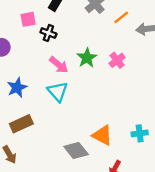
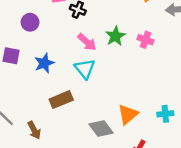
pink cross: (117, 60) -> (146, 40), turned -35
brown rectangle: (21, 124) -> (61, 100), moved
orange triangle: (102, 135) -> (128, 114), turned 50

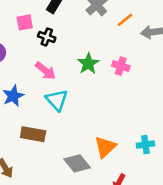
pink arrow: (87, 42) -> (45, 71), moved
brown rectangle: (61, 100) -> (33, 134), turned 35

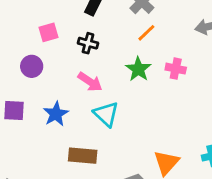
orange line: (125, 20) -> (146, 33), moved
pink square: (25, 22) -> (49, 32), moved

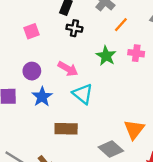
orange line: (146, 33) -> (121, 25), moved
black cross: (88, 43) -> (74, 28), moved
purple circle: (32, 66) -> (32, 71), moved

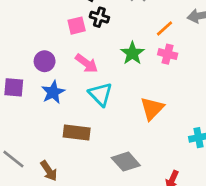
orange line: (121, 25) -> (165, 28), moved
pink square: (32, 31) -> (77, 26), moved
orange triangle: (134, 130) -> (152, 108), moved

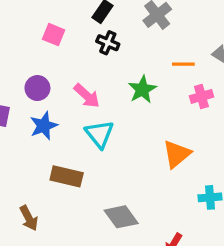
pink square: (77, 26) -> (54, 35), moved, turned 30
orange line: (165, 28) -> (183, 64), turned 36
pink cross: (168, 54) -> (201, 96), moved, turned -36
orange triangle: (152, 108) -> (177, 154), moved

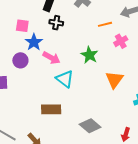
green star: (142, 89) -> (89, 55), moved
blue star: (44, 126) -> (34, 42), moved

